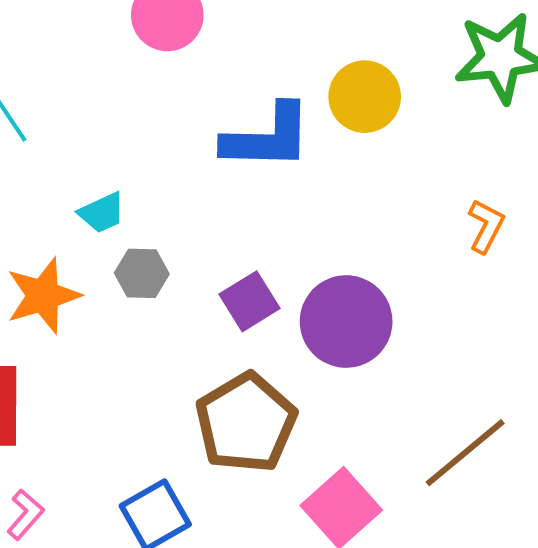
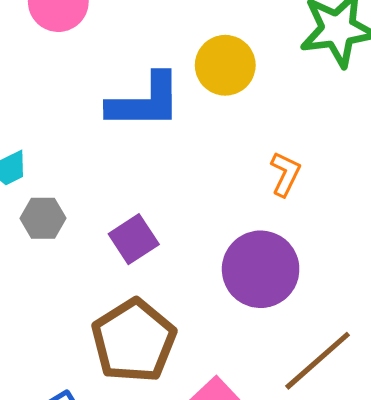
orange L-shape: (486, 226) -> (285, 174), moved
purple circle: (346, 322) -> (261, 269), moved

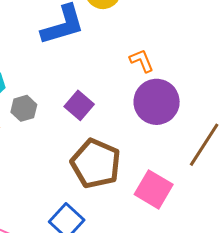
orange L-shape: (285, 174) -> (142, 61), moved, turned -32

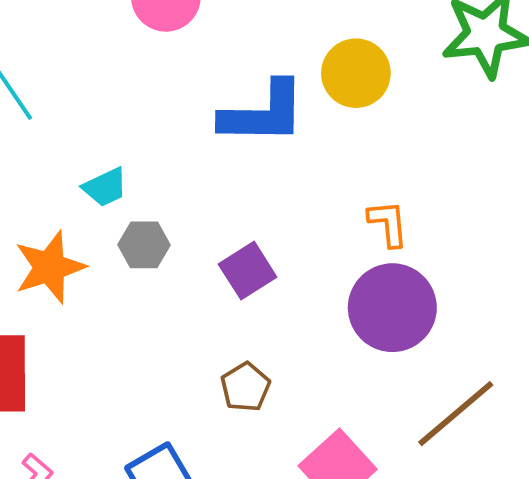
brown pentagon: (96, 163) -> (245, 387), size x0.5

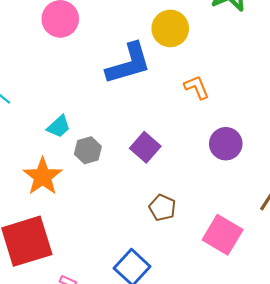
orange L-shape: (388, 223) -> (197, 87), moved
purple circle: (392, 308) -> (226, 144), size x0.7

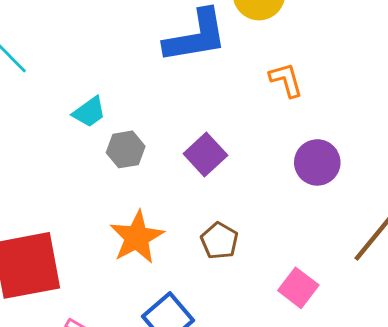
orange star: (43, 177) -> (137, 237), moved
pink square: (223, 235) -> (298, 288), size x0.7

